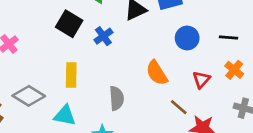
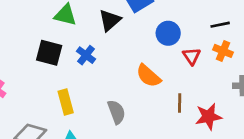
black line: (228, 37) -> (220, 25), moved
red triangle: (201, 80) -> (192, 56), moved
brown line: (179, 107) -> (180, 103), turned 66

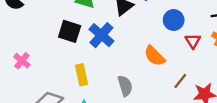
blue cross: (86, 55) -> (101, 35), size x1.5
brown line: (180, 103) -> (180, 81), turned 35

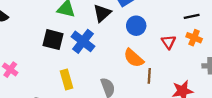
blue circle: (174, 20) -> (136, 26), moved
brown line: (180, 81) -> (149, 76), moved, turned -32

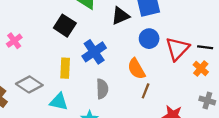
blue cross: (83, 41) -> (94, 52), moved
red triangle: (169, 42) -> (177, 49), moved, size x1.6

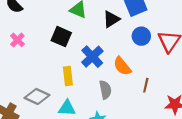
pink cross: (14, 41) -> (17, 40), moved
orange semicircle: (136, 69) -> (122, 66), moved

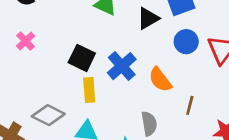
black square: (61, 37) -> (82, 58), moved
gray semicircle: (105, 90) -> (149, 124), moved

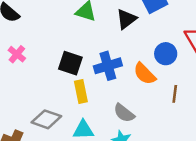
blue circle: (186, 42) -> (166, 54), moved
blue cross: (122, 66) -> (108, 66), turned 32
gray semicircle: (149, 124) -> (124, 113), moved, turned 145

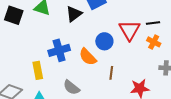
black square: (70, 63) -> (14, 15), moved

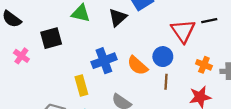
black square: (14, 15) -> (51, 38), moved, turned -30
blue circle: (104, 41) -> (163, 57), moved
orange cross: (154, 42) -> (204, 65), moved

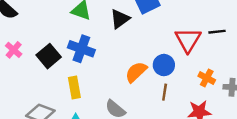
black square: (51, 38) -> (49, 56), moved, turned -30
blue cross: (104, 61) -> (81, 49), moved, turned 35
orange semicircle: (137, 66) -> (136, 72), turned 90

